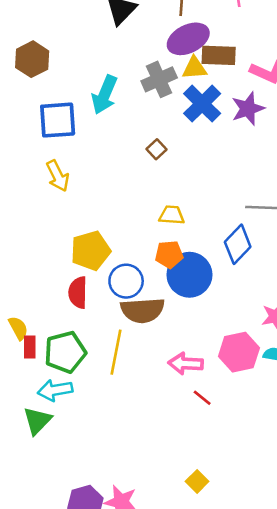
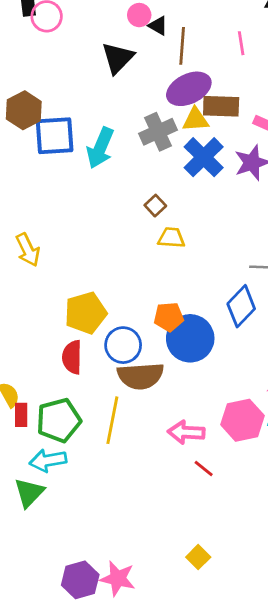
blue square: (58, 120) -> (55, 136), moved
yellow arrow: (58, 176) -> (28, 250), moved
yellow trapezoid: (172, 215) -> (171, 238), moved

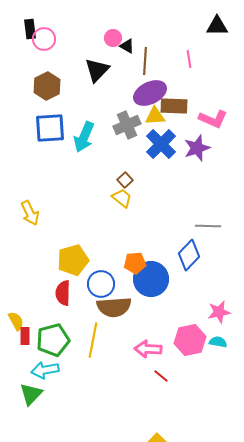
brown hexagon: (24, 110) -> (47, 86), moved
yellow trapezoid: (171, 238) -> (122, 198), moved, turned 35

